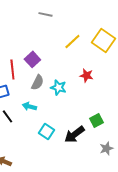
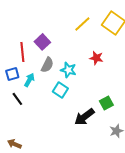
cyan arrow: (29, 106) -> (29, 80), moved, turned 104
cyan square: (46, 131) -> (60, 90), moved

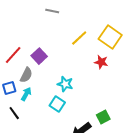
red line: (22, 52) -> (13, 55), moved, turned 48
red star: (96, 58) -> (101, 62), moved
gray semicircle: (47, 65) -> (26, 75), moved

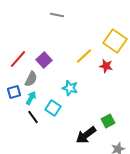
yellow line: (79, 38) -> (84, 56), moved
cyan square: (57, 104) -> (53, 108), moved
black line: (14, 113) -> (33, 117), moved

